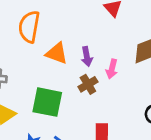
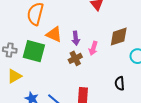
green square: (47, 102) -> (34, 51), moved

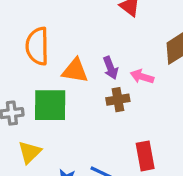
pink arrow: (93, 48) -> (142, 77), turned 104
brown cross: (75, 58) -> (118, 100), turned 32

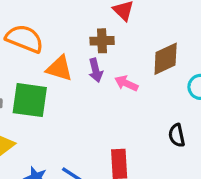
orange semicircle: (37, 46) -> (24, 39), turned 105
brown cross: (118, 100) -> (102, 41), moved

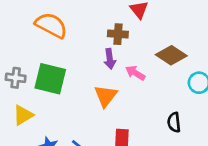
brown diamond: (166, 59) -> (171, 55), turned 52
orange triangle: (59, 68) -> (106, 96), moved, turned 45

